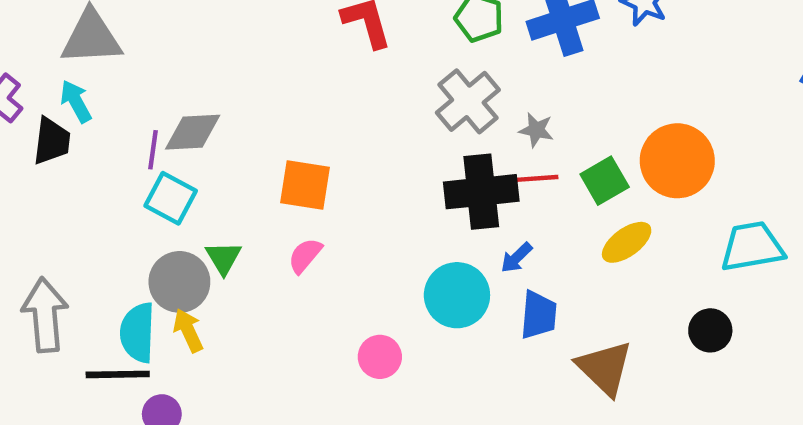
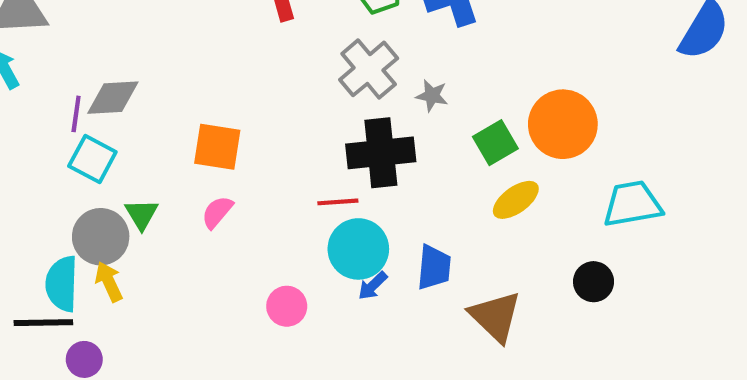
red line: (536, 178) -> (338, 202), moved
blue arrow: (516, 258) -> (373, 286), moved

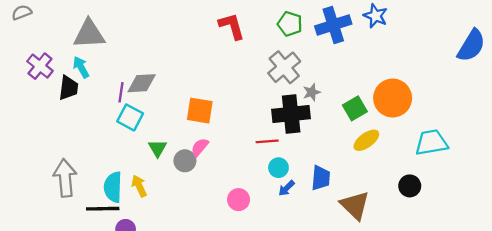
gray star: (432, 96) -> (312, 92), moved, turned -30
gray circle: (101, 237) -> (185, 161), moved, size x0.7
cyan circle: (358, 249) -> (278, 168), size x0.6

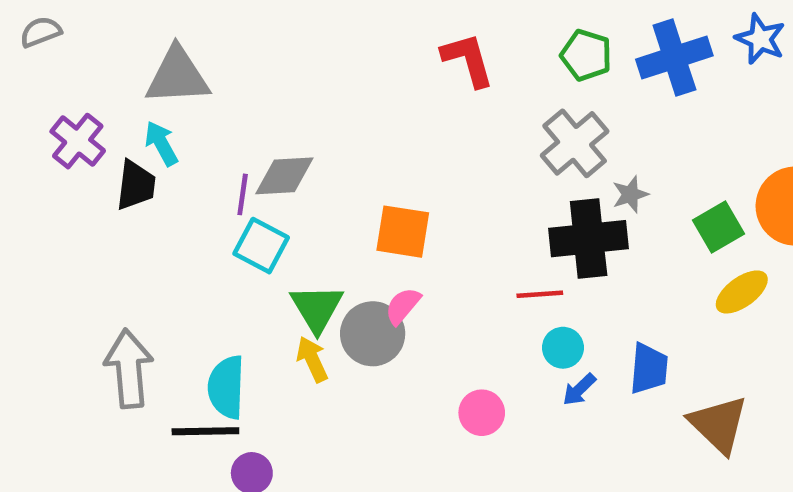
green triangle: (158, 148) -> (317, 308), size x1.4
gray circle: (185, 161) -> (373, 334), size x1.4
yellow arrow: (139, 186) -> (312, 359), moved

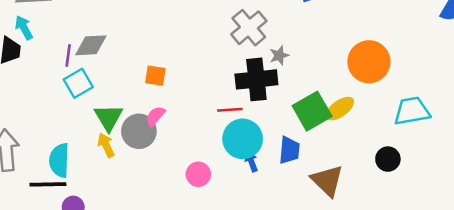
green square: (719, 227) -> (312, 111), moved, size x1.4
orange square: (403, 232) -> (155, 76), size x0.7
cyan square: (261, 246) -> (78, 83), turned 32
cyan circle: (563, 348) -> (243, 139), size x1.8
blue arrow: (579, 389) -> (251, 162), turned 114

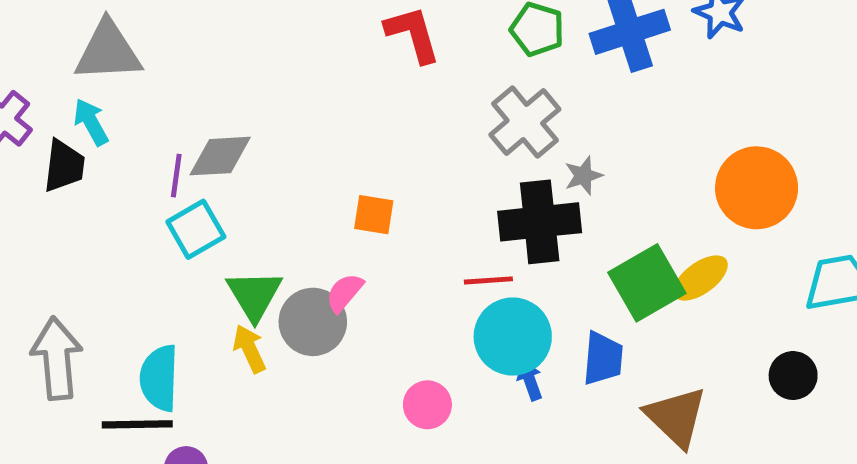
orange square: (155, 76) -> (374, 215), moved

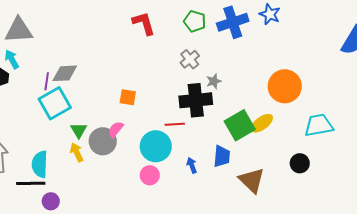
gray cross: (525, 122) -> (190, 59), size x0.7
cyan square: (196, 229) -> (55, 103), size x1.4
green triangle: (254, 295) -> (79, 130), size x0.7
cyan circle: (513, 337) -> (156, 146), moved

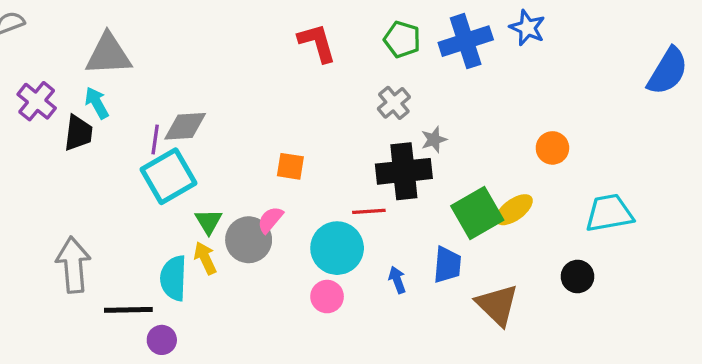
orange circle: (285, 86) -> (552, 148), size x0.6
cyan semicircle: (40, 164) -> (173, 278), moved

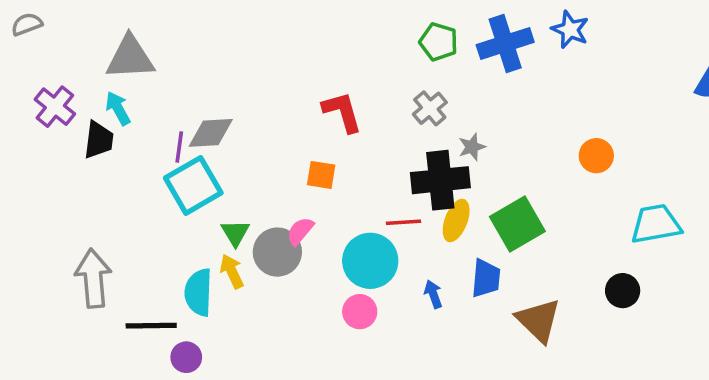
red L-shape: (317, 43) -> (342, 112), moved
yellow ellipse: (514, 210) -> (456, 221), moved, turned -33

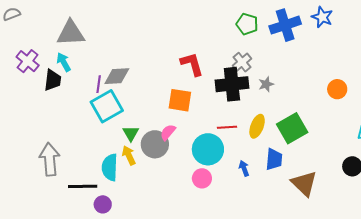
orange square: (321, 175) -> (180, 100), size x1.4
black cross: (440, 180) -> (232, 84), moved

